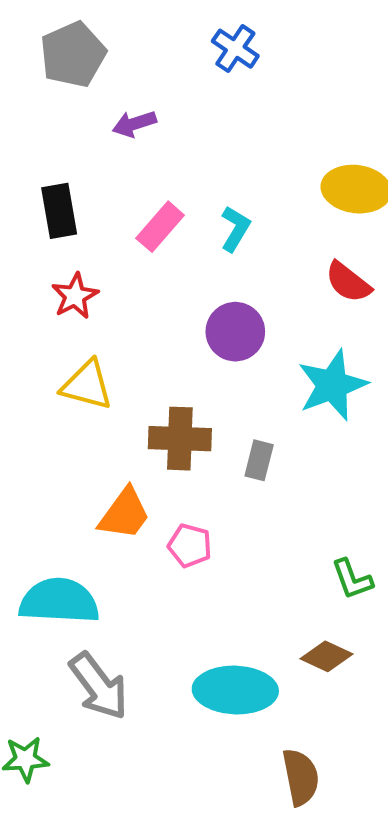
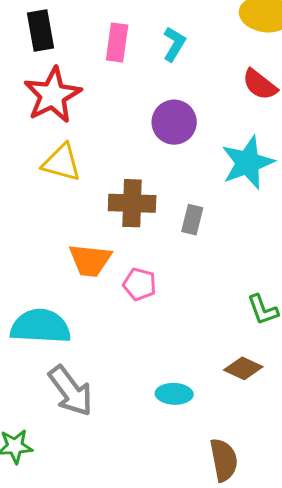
pink rectangle: (160, 227) -> (117, 43), turned -33
red star: (75, 296) -> (53, 95), size x1.6
orange trapezoid: (124, 514) -> (90, 260), turned 60
cyan ellipse: (235, 690) -> (174, 394), size x0.6

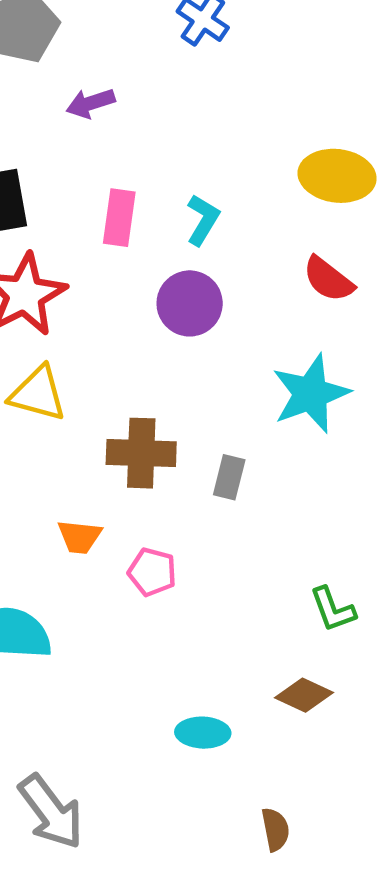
purple circle: (174, 122) -> (190, 303), moved
orange trapezoid: (90, 260) -> (80, 537), size x0.7
gray arrow: (71, 391) -> (51, 812), moved
brown semicircle: (224, 460) -> (275, 829), size x0.7

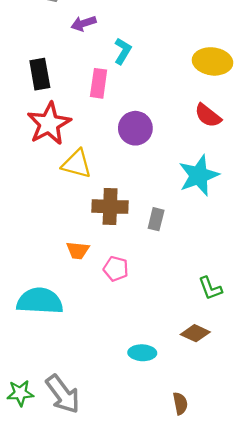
cyan L-shape: (203, 220) -> (123, 51), moved
yellow triangle: (38, 394) -> (77, 164), moved

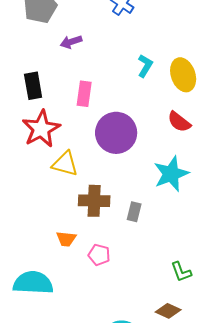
cyan L-shape: (123, 51) -> (145, 66), moved
yellow ellipse: (213, 61) -> (183, 75), turned 64
purple circle: (135, 128) -> (116, 133), size x1.4

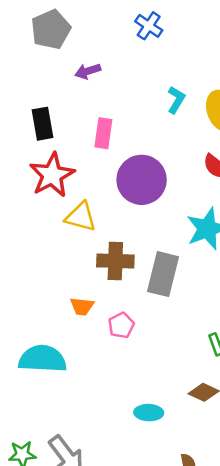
gray rectangle: (134, 212) -> (163, 274), size x1.8
pink pentagon: (99, 255) -> (121, 325), turned 30

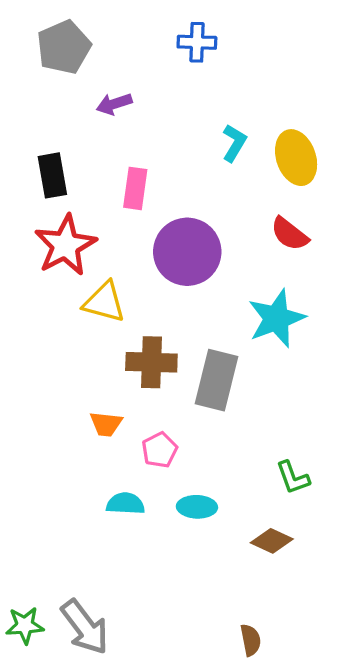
blue cross: (149, 26) -> (197, 42), turned -32
cyan semicircle: (42, 359) -> (125, 504), moved, size x0.6
cyan ellipse: (149, 413) -> (197, 507), moved

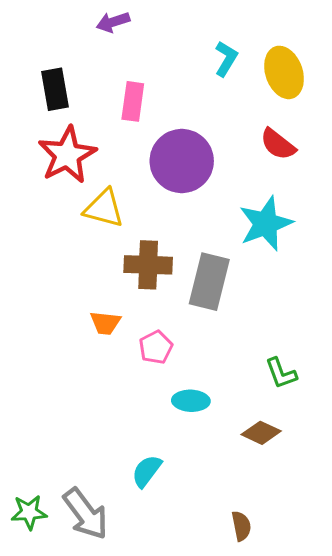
cyan semicircle: (125, 504) -> (147, 471), moved, turned -56

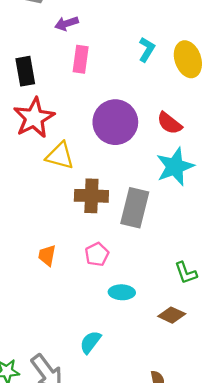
pink rectangle: (133, 101) -> (81, 59), moved
red semicircle: (278, 144) -> (169, 123), moved
orange trapezoid: (105, 323) -> (47, 255), moved, turned 95

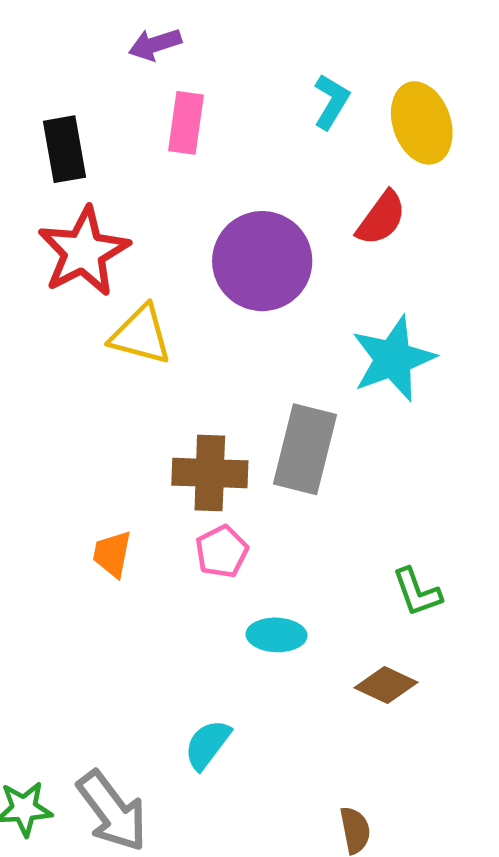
red semicircle: (169, 123) -> (381, 218), moved, turned -92
brown cross: (91, 196) -> (210, 473), moved

